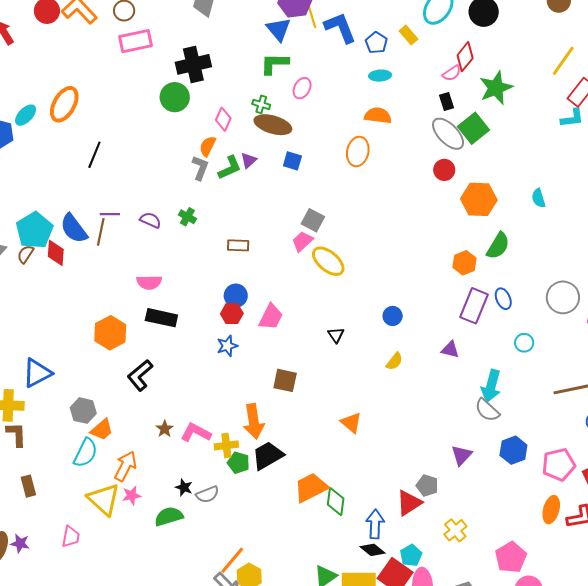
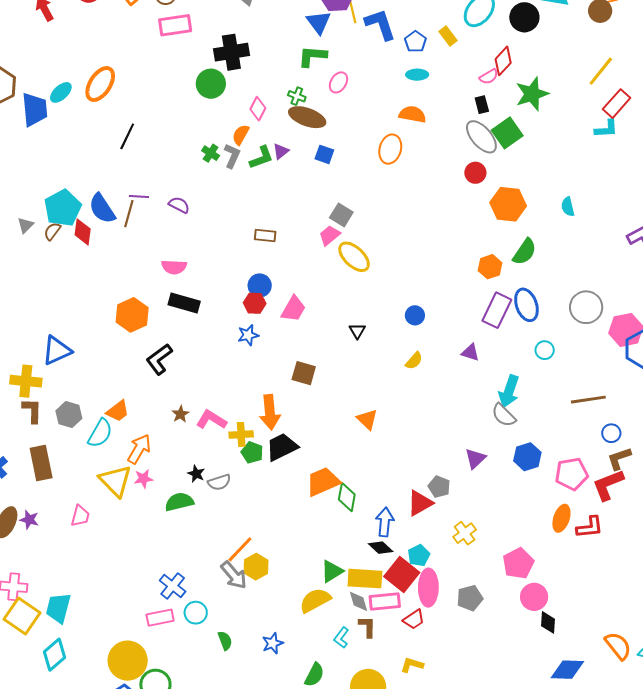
green cross: (187, 217) -> (211, 153), moved
blue ellipse: (503, 299) -> (526, 305), size x1.5
gray hexagon: (83, 411) -> (69, 415), moved
brown rectangle: (28, 486) -> (41, 463), size x1.6

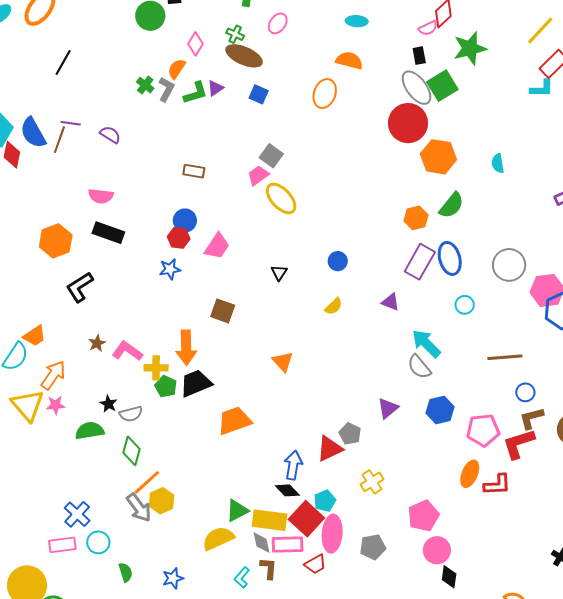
red circle: (475, 173) -> (408, 123), size x1.8
cyan arrow: (509, 391) -> (426, 343), turned 112
green diamond: (347, 497) -> (131, 451), moved

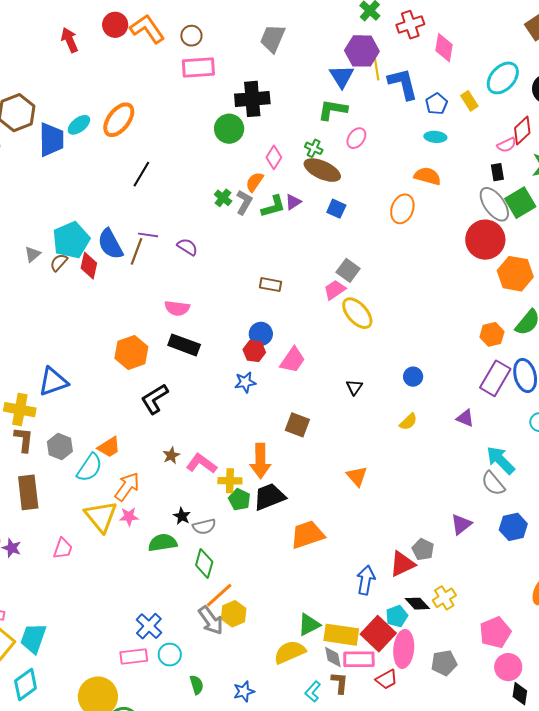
black diamond: (287, 490) -> (417, 604), moved

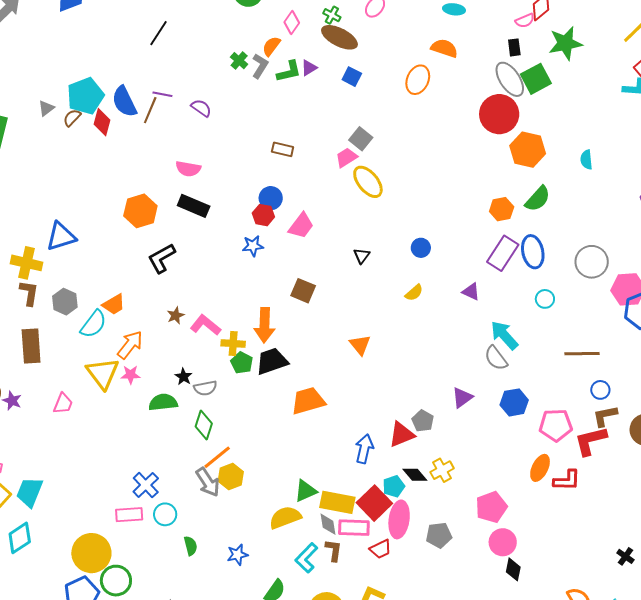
cyan L-shape: (313, 692) -> (306, 558), size x1.4

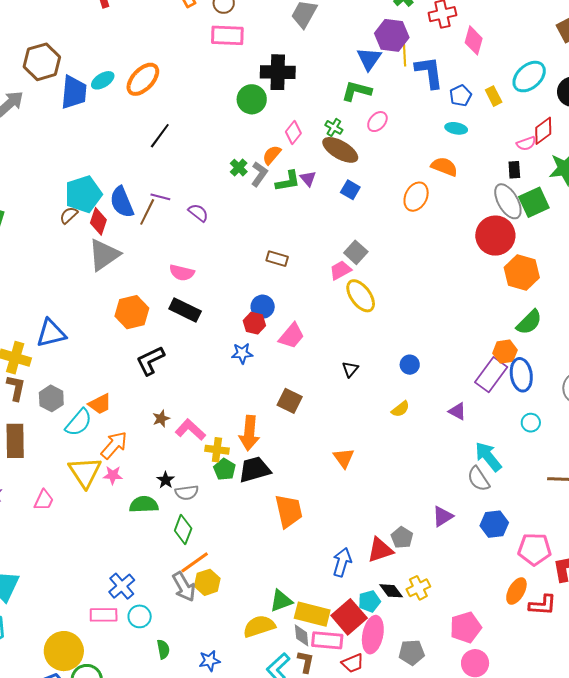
purple triangle: (309, 68) -> (308, 179), turned -42
gray triangle: (46, 108) -> (104, 255), moved, size x2.0
orange hexagon: (502, 209) -> (505, 352), moved
orange trapezoid: (308, 401) -> (289, 511), turned 90

